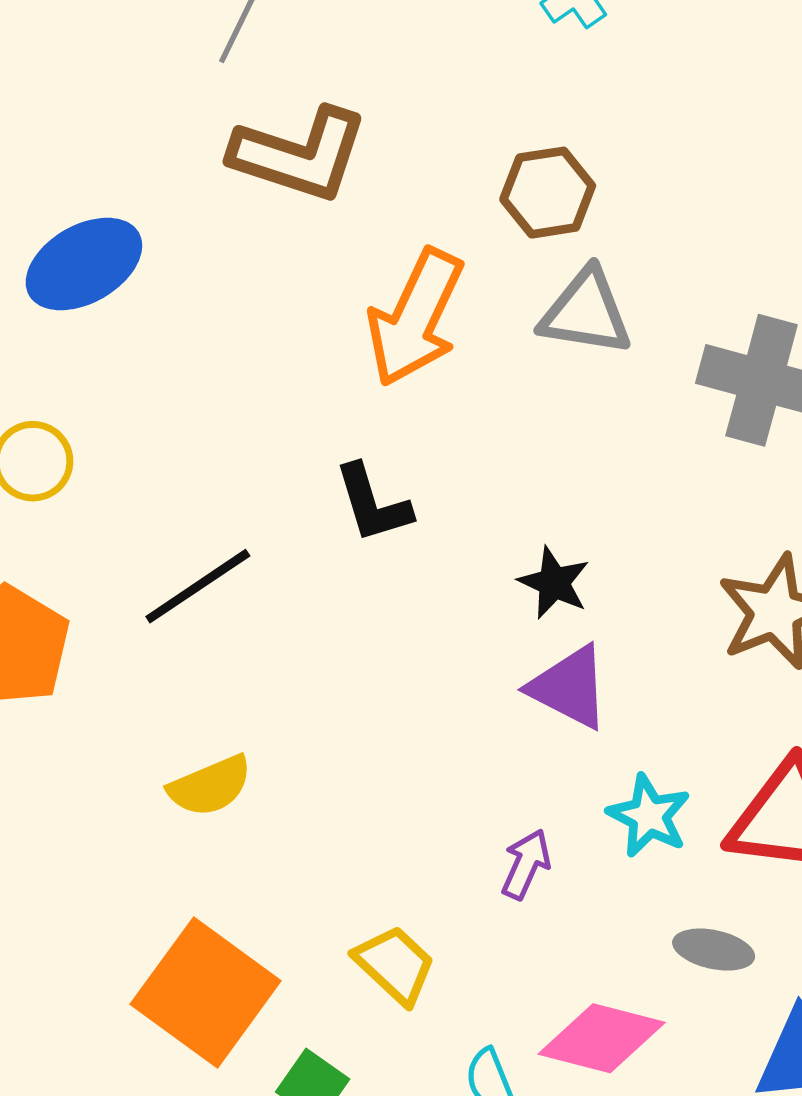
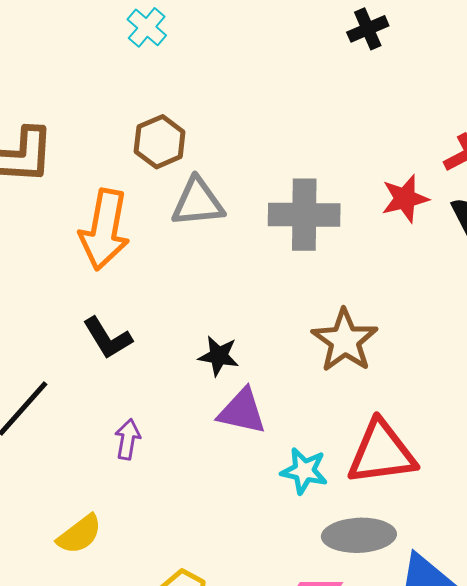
yellow semicircle: (210, 786) -> (79, 534), moved
purple arrow: (526, 864) -> (128, 439), moved
gray ellipse: (714, 950) -> (359, 535), size x1.6

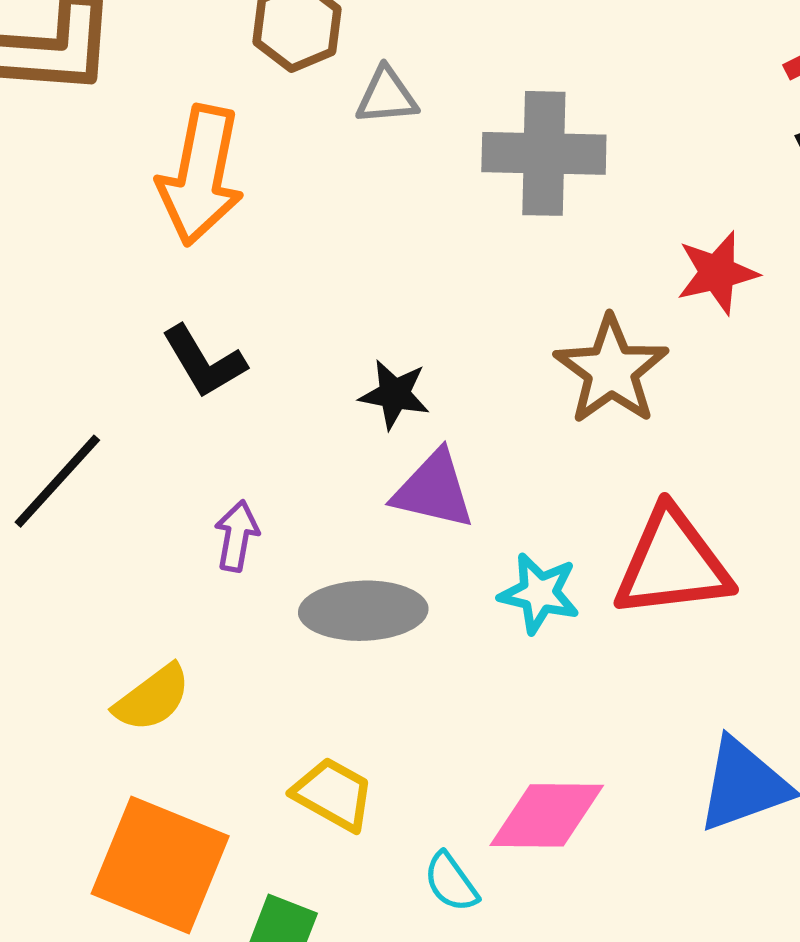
red star: (405, 199) -> (717, 273), moved
gray triangle: (198, 202) -> (387, 96), moved, size x0.7
gray ellipse: (359, 535) -> (363, 611), moved

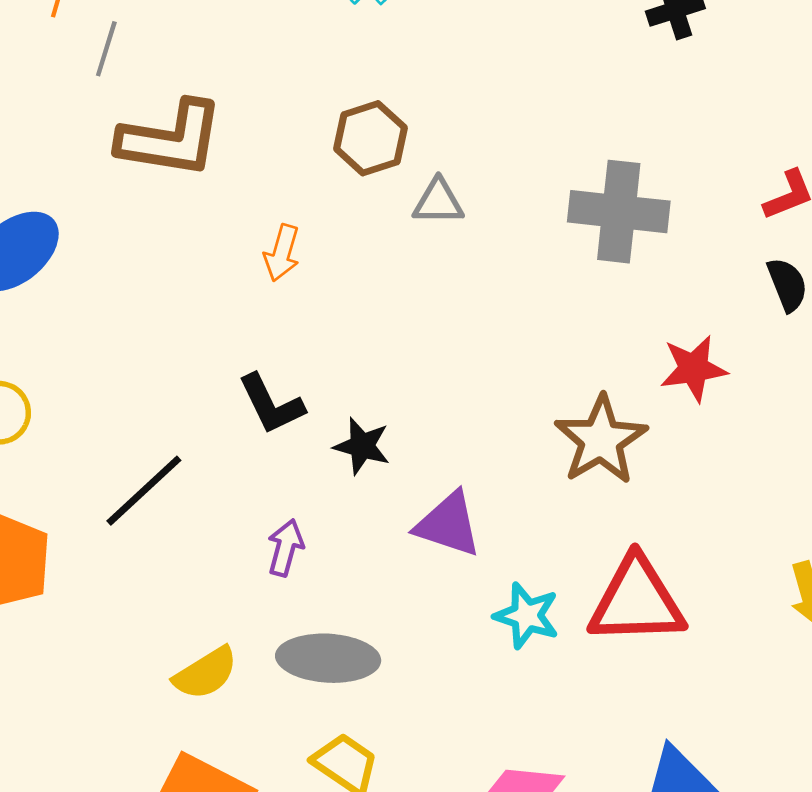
gray cross: (544, 153) -> (619, 212), moved
orange arrow: (201, 175) -> (282, 253), size x0.5
black star: (394, 394) -> (362, 446), moved
gray ellipse: (363, 611) -> (328, 658), moved

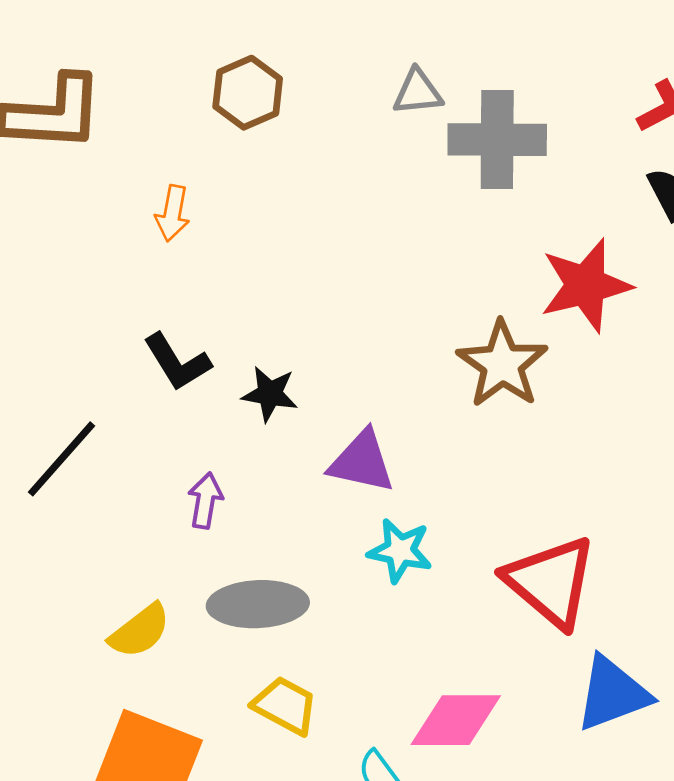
gray triangle: (438, 202) -> (418, 92), moved
red star: (694, 369) -> (586, 285), size x1.4
red triangle: (637, 601) -> (551, 582), moved, turned 48
cyan star: (527, 616) -> (400, 551), moved

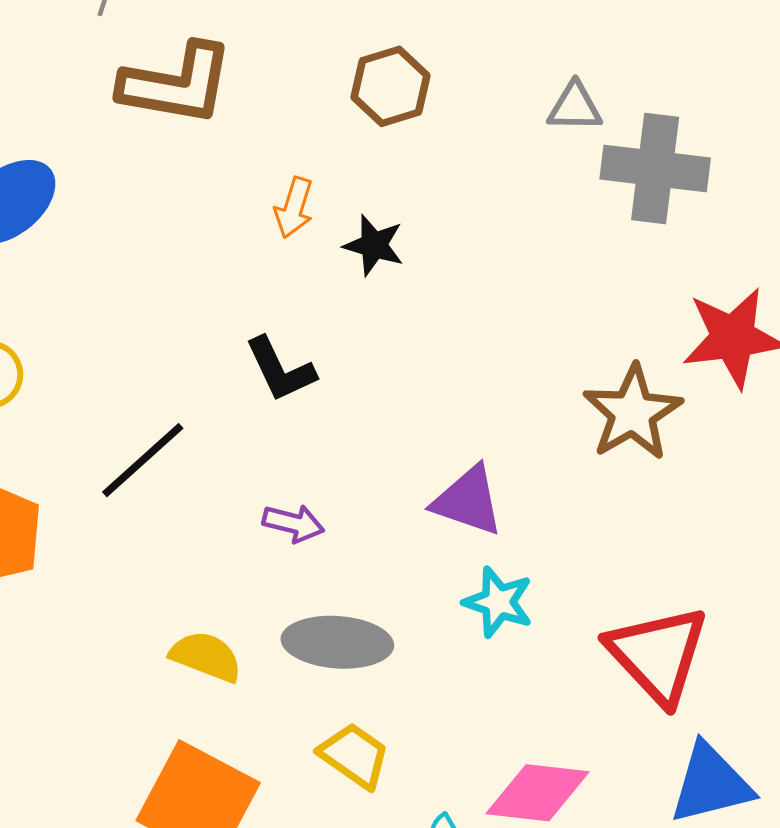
black star: (270, 394) -> (374, 245), moved
purple arrow: (205, 501) -> (293, 523), turned 88
yellow semicircle: (140, 631) -> (206, 656), turned -128

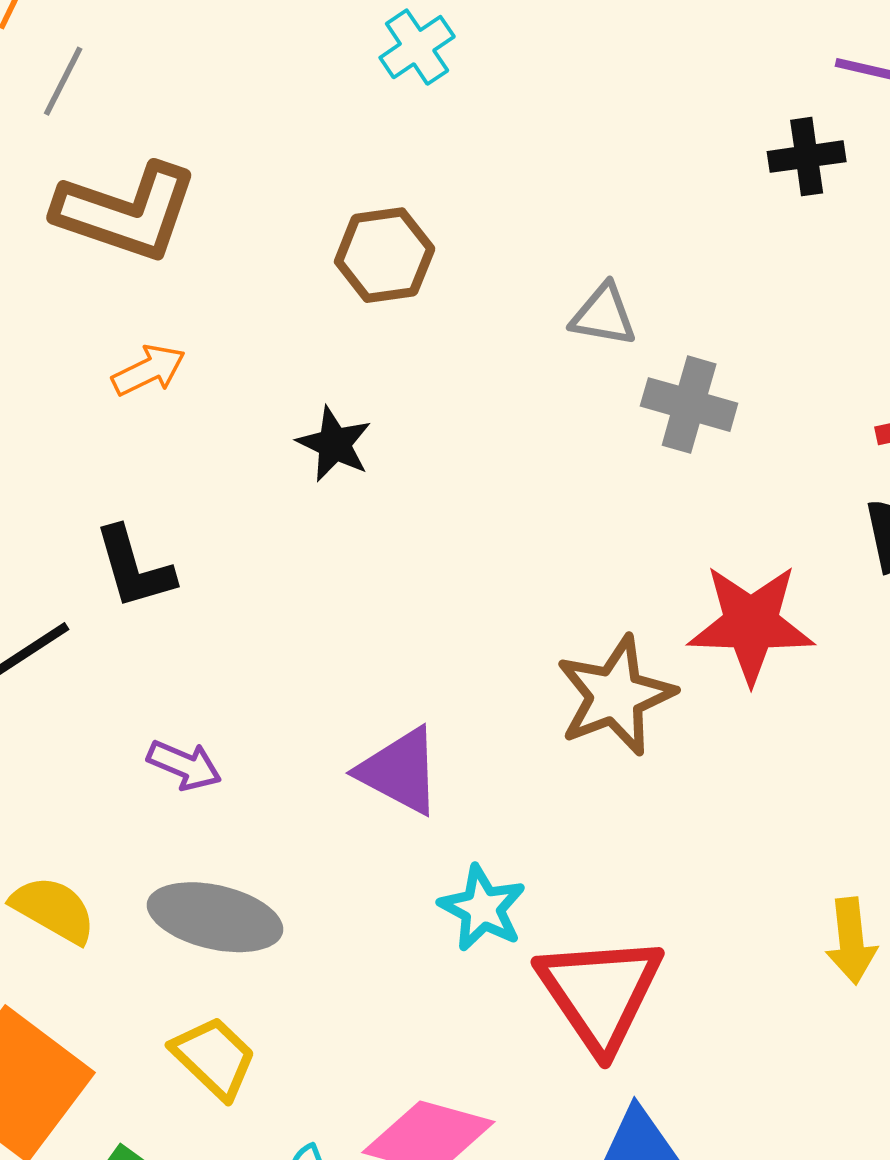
gray cross: (655, 168) -> (689, 405), size x0.7
orange arrow: (294, 208) -> (149, 370), moved, turned -142
black L-shape: (280, 369) -> (134, 568), moved
cyan star: (498, 602) -> (482, 908), moved

